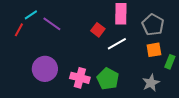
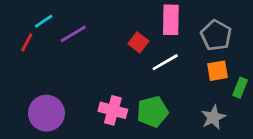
purple line: (52, 24) -> (73, 34), turned -66
purple circle: (45, 69) -> (46, 113), moved
green pentagon: (108, 79) -> (152, 112), turned 30

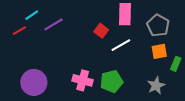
red line: (27, 42) -> (19, 31), turned 32

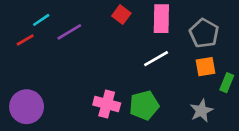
red square: (101, 31) -> (121, 15), moved
purple circle: (34, 82) -> (27, 107), moved

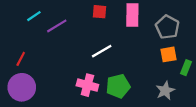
red square: (121, 15) -> (100, 12), turned -32
red line: (25, 40) -> (21, 59), moved, turned -32
white line: (156, 59) -> (102, 51), moved

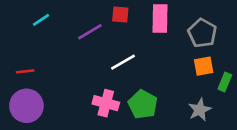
purple line: (57, 26) -> (90, 32), moved
red line: (21, 59) -> (25, 71), turned 56
green pentagon: (118, 86) -> (143, 104), turned -30

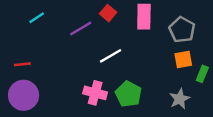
red square: (120, 15) -> (108, 13), turned 35

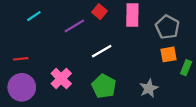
pink cross: (95, 93) -> (61, 79), moved, turned 30
green pentagon: (128, 94) -> (104, 86), moved
gray star: (180, 99) -> (149, 88), moved

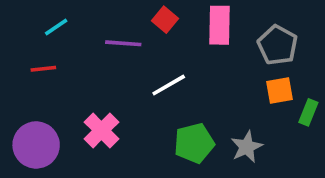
purple line: (74, 26) -> (123, 43), turned 35
red line: (21, 59) -> (43, 69), moved
green pentagon: (104, 86) -> (194, 143), moved, turned 30

